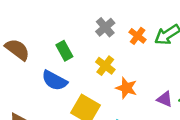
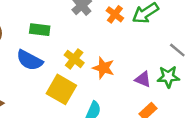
green rectangle: (64, 51) -> (40, 30), turned -54
yellow cross: (105, 66) -> (74, 59), moved

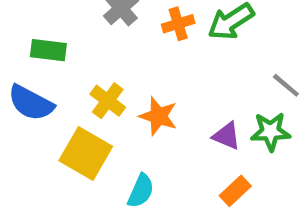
orange cross: (115, 14) -> (178, 24), turned 36

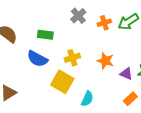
yellow cross: (108, 101) -> (72, 58), turned 35
orange star: (158, 116) -> (105, 61), moved

